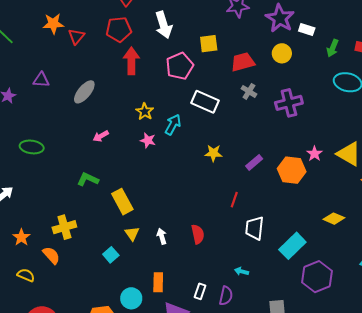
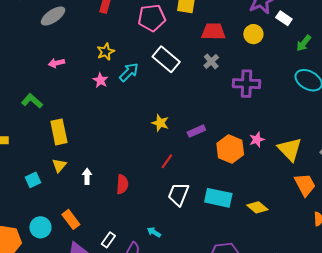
yellow star: (213, 153) -> (160, 123), moved
cyan rectangle: (292, 246) -> (218, 198), moved, turned 40
orange rectangle: (158, 282) -> (71, 219), turned -54

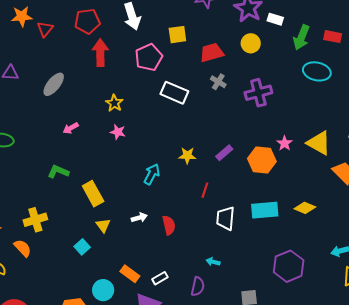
green arrow: (304, 43) -> (301, 37), size x1.4
cyan arrow: (129, 72) -> (152, 174), moved
white arrow: (87, 176) -> (139, 218), moved, turned 91
white rectangle: (108, 240) -> (160, 278), moved, turned 42

